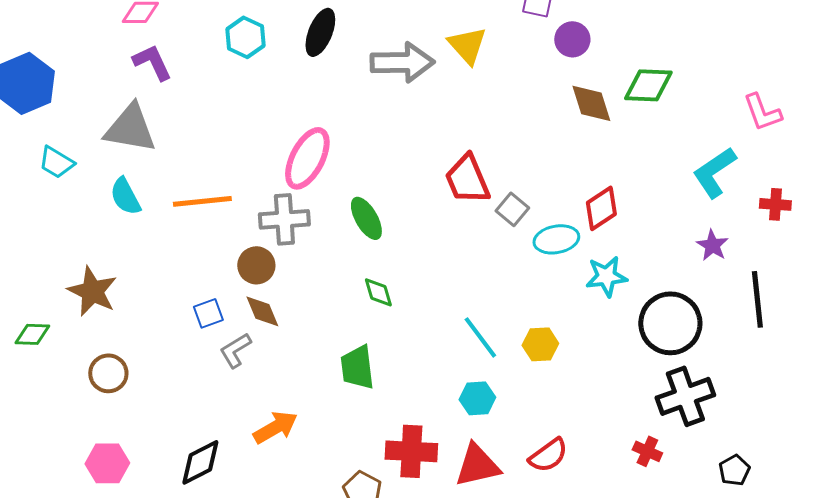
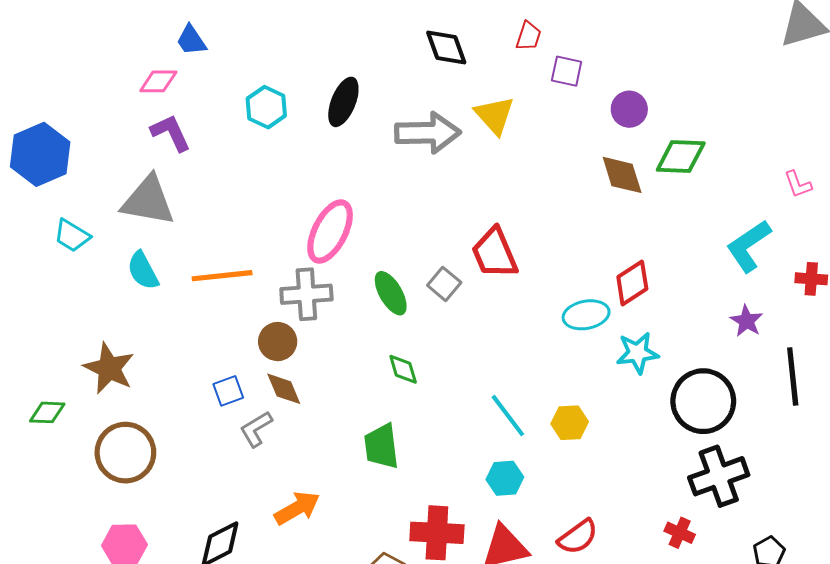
purple circle: (572, 39) -> (629, 109), moved
pink L-shape: (762, 112) -> (798, 184), size x0.7
gray square: (512, 209) -> (444, 284), moved
brown circle: (108, 373) -> (125, 453), size x1.5

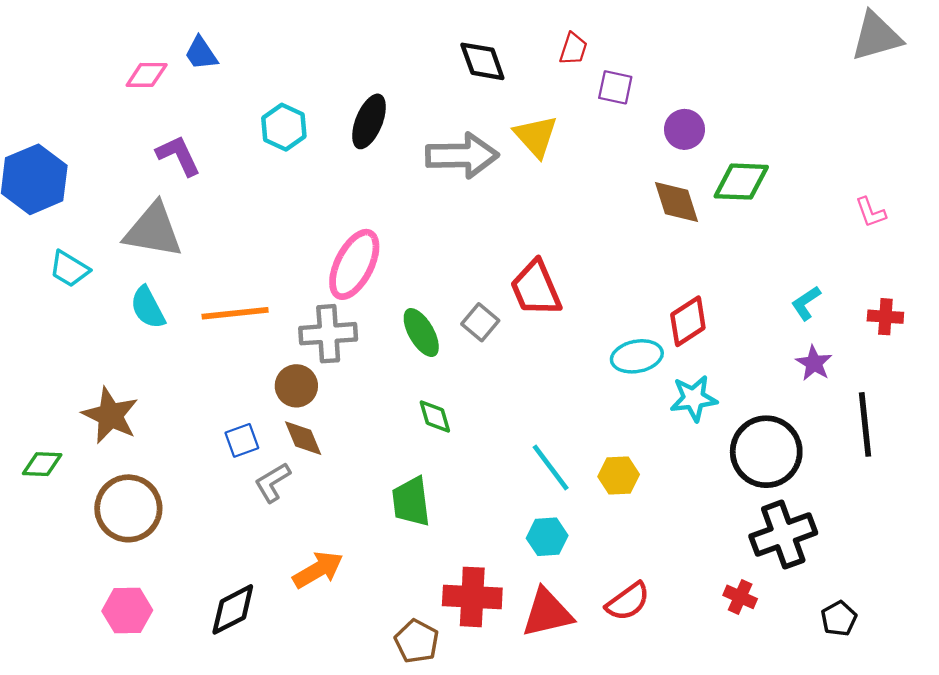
pink diamond: (158, 81) -> (147, 75), moved
cyan L-shape: (749, 246) -> (806, 303), moved, size x0.6

